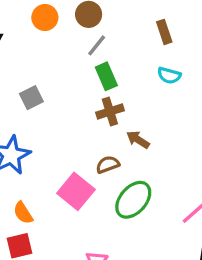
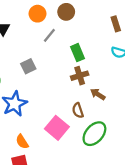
gray line: (97, 45) -> (49, 35), moved
brown semicircle: (108, 165) -> (78, 110), turned -88

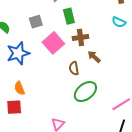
green rectangle: (77, 53) -> (69, 16), moved
pink square: (57, 128) -> (53, 43), moved

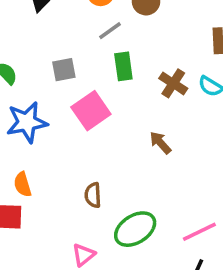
brown cross: (80, 37) -> (173, 83), moved, turned 35
brown semicircle: (74, 68) -> (93, 195), moved
green ellipse: (85, 92) -> (135, 229), moved

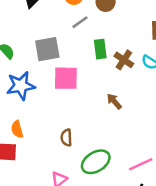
green rectangle: (123, 66) -> (100, 49), moved
gray square: (64, 70) -> (47, 49), size x1.5
pink square: (91, 111) -> (66, 78), turned 35

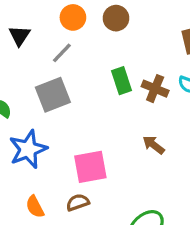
gray line: (80, 22) -> (62, 53), moved
pink square: (66, 78) -> (90, 167), moved
brown semicircle: (66, 137) -> (78, 202), moved, turned 84

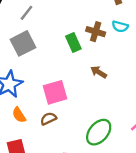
green rectangle: (121, 81) -> (73, 42), moved
orange semicircle: (35, 207) -> (19, 115), moved

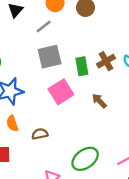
brown cross: (96, 32) -> (106, 61), turned 30
gray square: (23, 43) -> (50, 57), moved
pink square: (55, 92) -> (61, 92), moved, turned -30

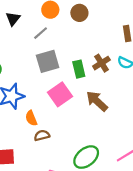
brown arrow: (99, 101) -> (97, 101), size x1.5
orange semicircle: (12, 123) -> (31, 118), moved

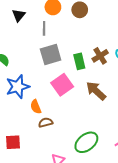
gray line: (41, 33) -> (44, 28), turned -48

